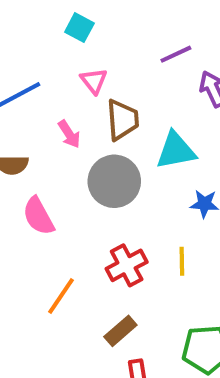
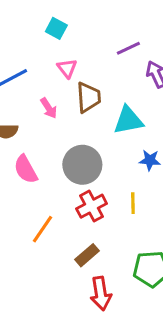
gray circle: (114, 181) -> (82, 165), moved

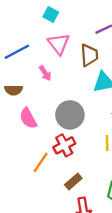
pink triangle: (67, 68) -> (59, 44), size x1.5
brown trapezoid: (88, 97) -> (89, 55), moved
red cross: (92, 206) -> (64, 145), moved

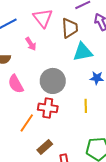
red cross: (64, 145) -> (48, 108), turned 36
brown rectangle: (73, 181) -> (45, 147), moved

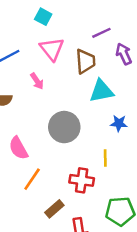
pink semicircle: (16, 84) -> (18, 148), moved
red cross: (48, 108) -> (82, 180), moved

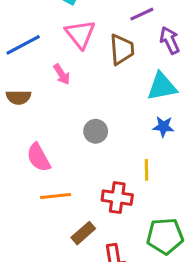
cyan triangle: (101, 91) -> (162, 87), moved
gray circle: (64, 127) -> (96, 131), size x0.6
orange line: (32, 179) -> (56, 196), turned 50

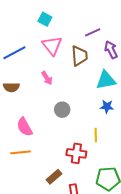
pink arrow: (62, 74) -> (47, 78), moved
orange line: (56, 196) -> (21, 152), moved

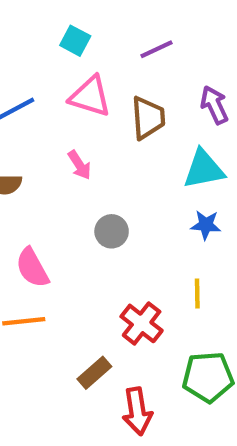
purple line: (93, 32) -> (157, 49), moved
pink triangle: (52, 46) -> (90, 96), turned -35
yellow line: (96, 135) -> (197, 293), moved
red cross: (76, 153) -> (142, 323), turned 30

